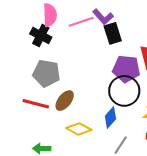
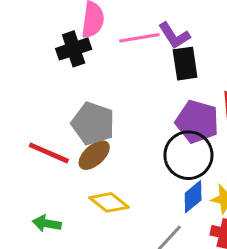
black cross: (41, 36) -> (74, 49), turned 35
gray pentagon: (46, 73) -> (93, 124), moved
blue diamond: (110, 118) -> (193, 197), moved

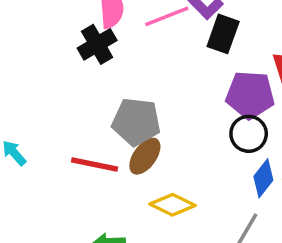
black rectangle: (185, 64) -> (223, 34), turned 40
black circle: (188, 155) -> (249, 134), size x0.7

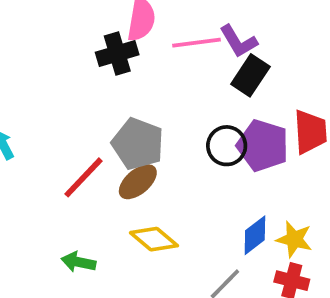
black circle: (249, 134) -> (227, 146), moved
red line: (95, 165) -> (83, 177), turned -72

